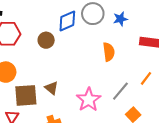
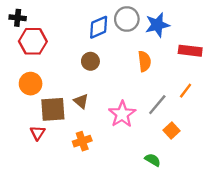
blue star: (120, 19) -> (157, 25), size x1.5
brown circle: (46, 40) -> (90, 61), moved

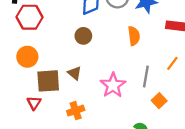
gray line: (157, 105) -> (146, 77), turned -30

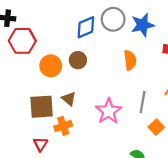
orange circle: (27, 57) -> (51, 66), moved
red triangle: (34, 103) -> (40, 144), moved
orange cross: (76, 111) -> (63, 126), moved

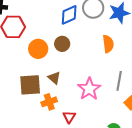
red triangle: (40, 144) -> (69, 117), moved

